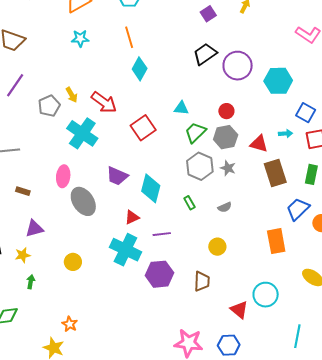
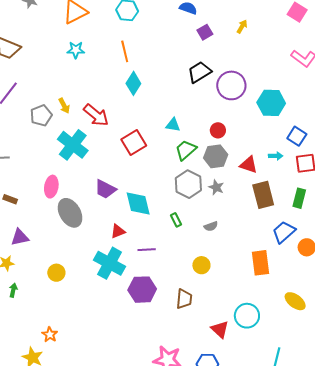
cyan diamond: (151, 188) -> (138, 204), turned -32

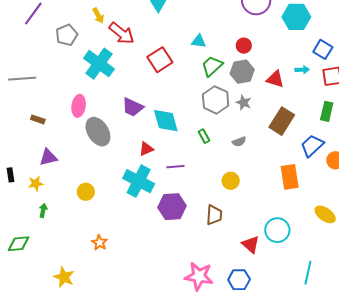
yellow arrow: (64, 106) -> (98, 16), moved
brown rectangle: (263, 195) -> (282, 121), moved, turned 48
orange star: (50, 335) -> (100, 243), moved

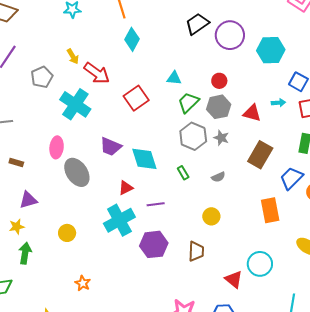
cyan cross: (139, 181) -> (119, 220), turned 36
green arrow: (43, 210) -> (25, 253), size x1.5

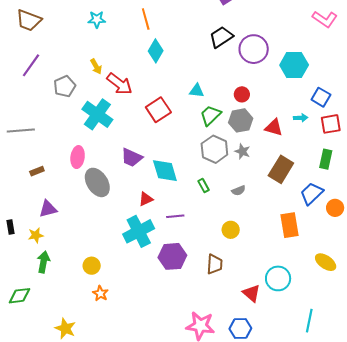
brown rectangle: (16, 163) -> (37, 171), turned -40
yellow circle: (67, 233) -> (92, 266), moved

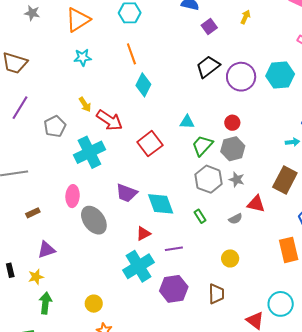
cyan hexagon: (294, 65) -> (280, 75), moved
cyan cross: (97, 114) -> (89, 152), turned 32
red triangle: (274, 128) -> (256, 204), moved
brown rectangle: (281, 169) -> (285, 180), moved

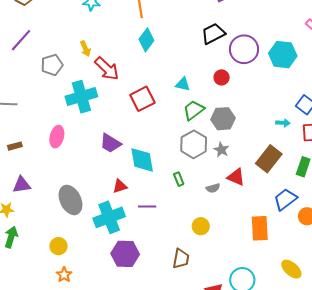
red circle: (232, 123) -> (222, 77), moved
gray ellipse: (94, 220) -> (70, 200), moved
purple hexagon: (174, 289) -> (125, 254), moved

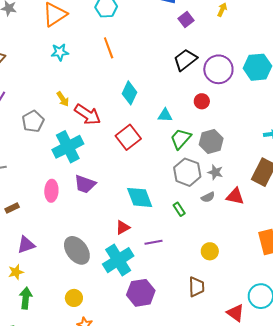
cyan diamond: (146, 40) -> (129, 93), moved
purple trapezoid: (110, 143) -> (85, 184), moved
gray semicircle: (213, 188) -> (208, 197), moved

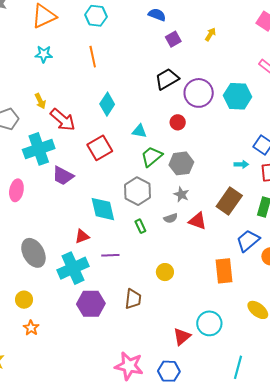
gray hexagon: (187, 172) -> (137, 191), moved
purple trapezoid: (85, 184) -> (63, 176), moved
brown trapezoid: (196, 287) -> (133, 299), moved
red triangle: (235, 313) -> (182, 337), turned 36

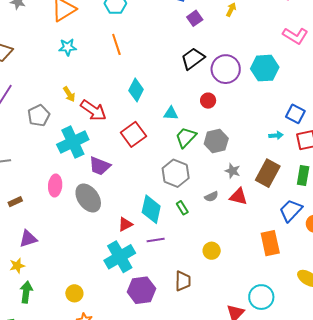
gray star: (181, 194) -> (233, 171), moved
cyan diamond: (103, 209) -> (151, 209), moved, turned 32
gray ellipse: (33, 253) -> (88, 198), moved

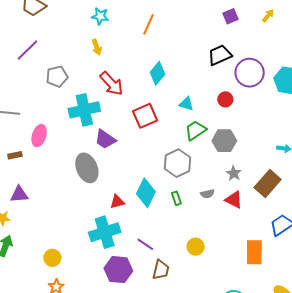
orange line: (116, 44) -> (148, 24), turned 30
yellow arrow: (69, 94) -> (97, 47), moved
pink ellipse: (55, 186) -> (39, 136), moved
purple line: (156, 240) -> (145, 244), moved, turned 30

